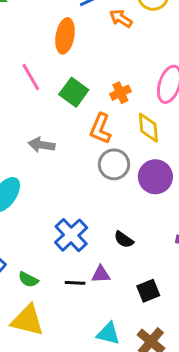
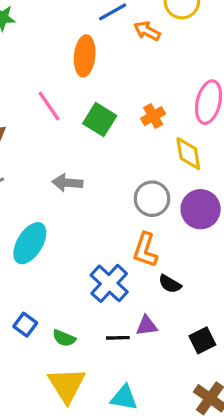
orange L-shape: (100, 129) -> (145, 250), moved
yellow triangle: (28, 320) -> (67, 385), turned 48
cyan triangle: (108, 334) -> (124, 398), moved

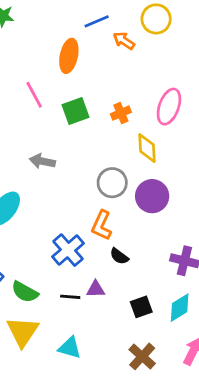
green square: (100, 120) -> (76, 111), turned 32
green semicircle: (64, 338) -> (25, 292), size x1.4

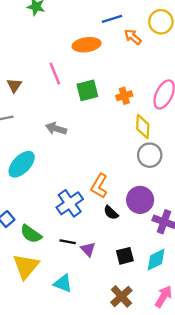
orange ellipse: (69, 56) -> (87, 45), turned 64
gray circle: (112, 183) -> (150, 155), moved
purple circle: (152, 196) -> (140, 200), moved
purple triangle: (96, 289) -> (88, 249), moved, turned 42

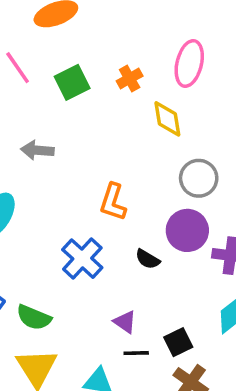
gray circle: (150, 155) -> (199, 178), moved
orange L-shape: (99, 186) -> (113, 202), moved
black line: (68, 242) -> (136, 353), moved
black square: (125, 256) -> (178, 342), moved

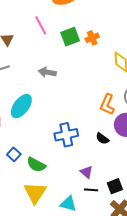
orange cross: (130, 78) -> (92, 38), moved
orange L-shape: (113, 202) -> (107, 104), moved
blue cross: (82, 259) -> (66, 135), turned 30

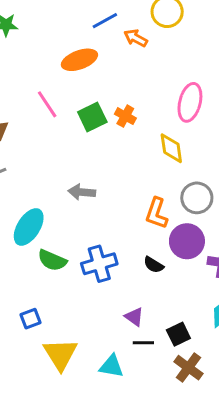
orange cross: (92, 38) -> (125, 116), turned -32
gray arrow: (47, 72) -> (82, 192), moved
blue square: (14, 154) -> (31, 319), moved, turned 32
green semicircle: (36, 165) -> (52, 260), moved

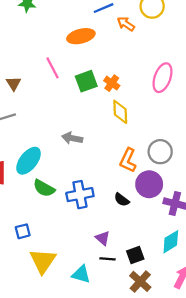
yellow diamond: (171, 148) -> (120, 112), moved

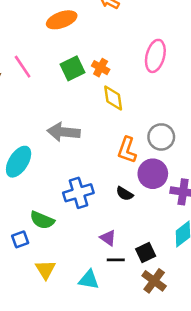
pink line: (53, 68) -> (23, 67), moved
gray arrow: (72, 138) -> (64, 132), size x1.4
green semicircle: (44, 188) -> (42, 220), moved
yellow triangle: (43, 261) -> (45, 270), size x0.7

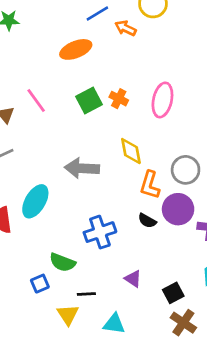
pink ellipse: (155, 56) -> (162, 100), moved
yellow diamond: (113, 98) -> (131, 151), moved
black semicircle: (125, 194) -> (147, 221), moved
black line: (116, 260) -> (86, 294), moved

